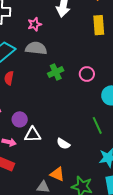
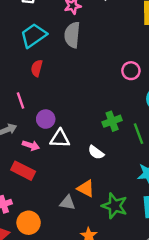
gray semicircle: (36, 48) -> (72, 35), turned -95
green cross: (56, 72) -> (112, 121), moved

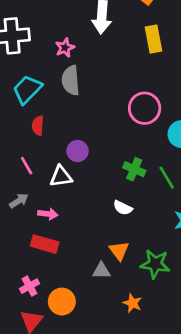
pink circle: (131, 71) -> (145, 108), size x1.5
purple circle: (46, 119) -> (78, 151), moved
green cross: (112, 121) -> (134, 169), turned -36
white triangle: (60, 139) -> (61, 176), moved
orange triangle: (86, 188) -> (119, 251), turned 36

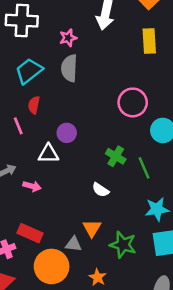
pink line: (27, 166) -> (18, 126), moved
red rectangle: (45, 244) -> (30, 233), moved
orange circle: (62, 302) -> (52, 266), moved, size x1.4

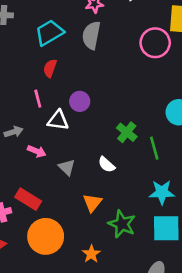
pink circle: (133, 102) -> (155, 43), moved
pink line: (18, 126) -> (38, 99), moved
gray triangle: (73, 244) -> (67, 167), moved, turned 30

